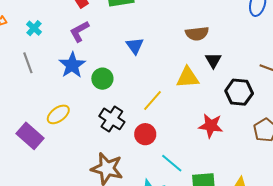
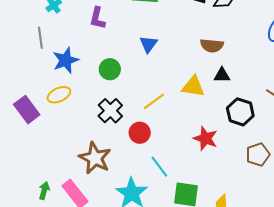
purple L-shape: (79, 31) -> (97, 18), turned -60
black triangle: (213, 60) -> (222, 75), turned 48
blue star: (72, 65) -> (66, 60), moved

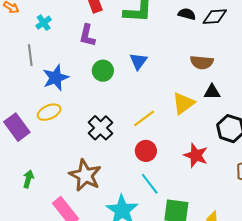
green circle: (110, 69) -> (103, 71), moved
yellow triangle: (193, 86) -> (183, 103), turned -45
red circle: (140, 133) -> (146, 151), moved
green arrow: (44, 191) -> (28, 179), moved

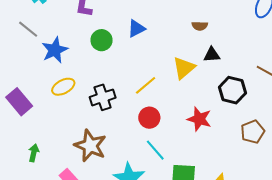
gray line: (30, 55) -> (28, 29), turned -40
blue triangle: (138, 61) -> (136, 29), turned 30
brown semicircle: (202, 62) -> (200, 26), size x0.7
yellow ellipse: (49, 112) -> (63, 87), moved
black cross: (100, 128) -> (103, 97), turned 30

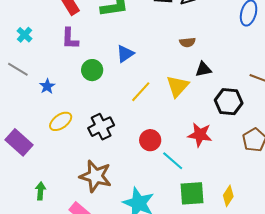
blue star: (55, 50) -> (47, 86), size x0.6
yellow line: (146, 85) -> (141, 92), moved
cyan line: (155, 150) -> (173, 161), moved

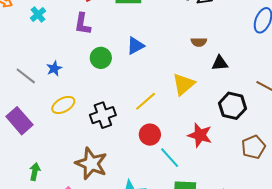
gray line: (18, 69) -> (26, 76), moved
black triangle: (203, 69) -> (220, 63), moved
yellow line: (141, 92) -> (146, 101), moved

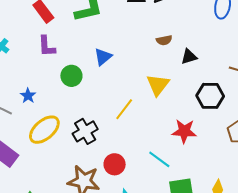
yellow ellipse: (63, 105) -> (44, 130), size x1.4
red circle: (150, 135) -> (115, 164), moved

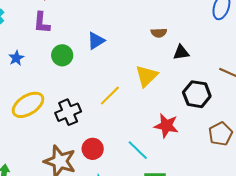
blue star: (28, 96) -> (16, 58), moved

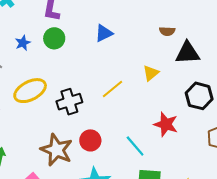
black triangle: (181, 52) -> (188, 53), size x1.5
green circle: (62, 55) -> (54, 38), moved
yellow triangle: (147, 76) -> (151, 73), size x0.7

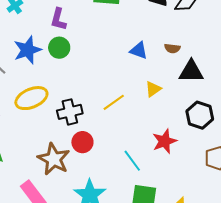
blue triangle: (104, 33) -> (139, 50), moved, turned 42
blue star: (23, 43) -> (28, 50), size x1.8
red star: (166, 124) -> (165, 141), turned 30
red circle: (90, 140) -> (82, 142), moved

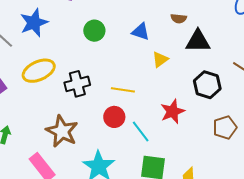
green circle: (59, 48) -> (94, 31), moved
blue triangle: (139, 50) -> (141, 32), moved
yellow line: (114, 102) -> (123, 90), moved, turned 45
red circle: (82, 142) -> (114, 117), moved

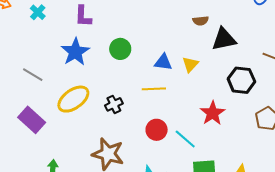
blue star: (34, 23) -> (75, 52), moved
blue triangle: (141, 32) -> (163, 62), moved
black cross: (77, 84) -> (114, 104), size x0.7
yellow line: (123, 90) -> (154, 89), moved

